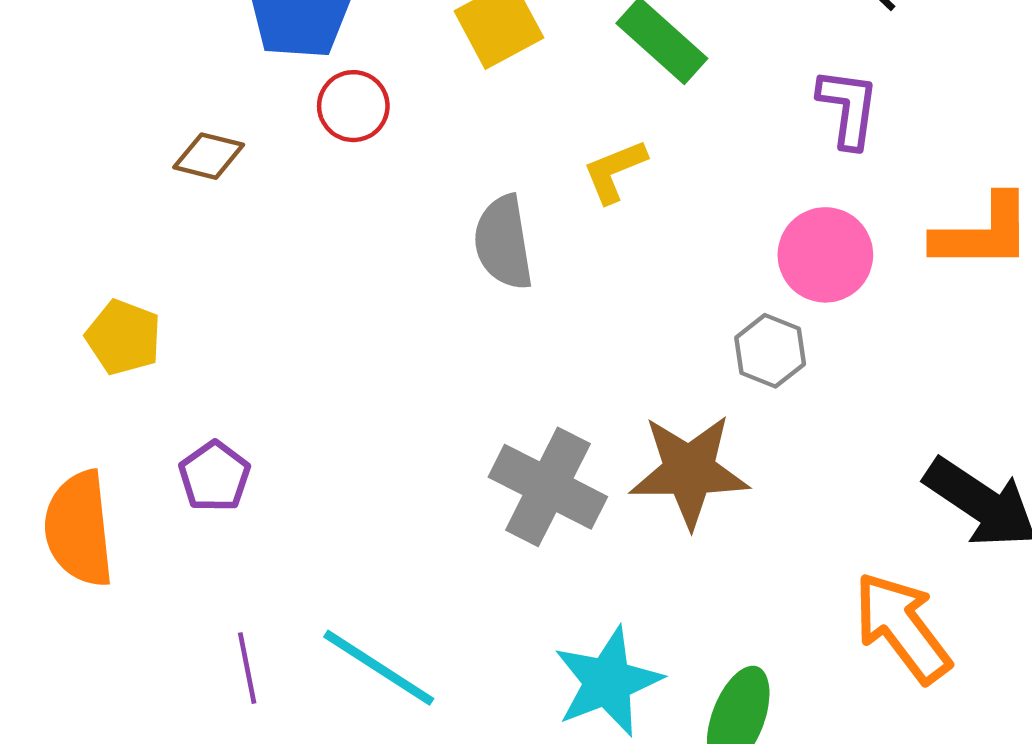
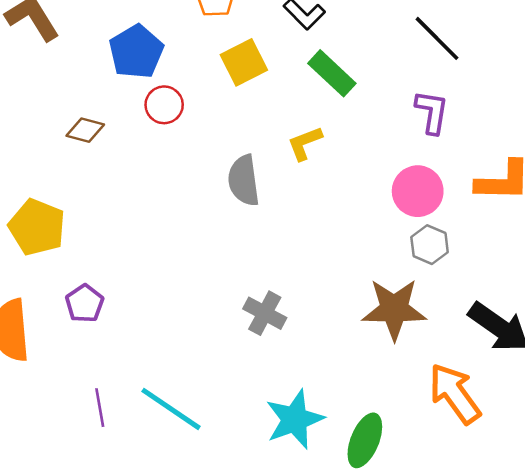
yellow pentagon: (124, 337) -> (37, 227), size x1.4
gray hexagon: (770, 351) -> (430, 245), moved
brown star: (689, 471) -> (394, 309), moved
gray cross: (548, 487) -> (265, 313), size x0.7

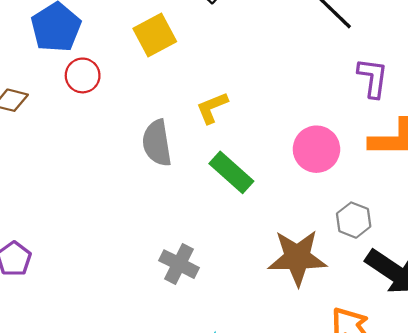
green rectangle: (332, 73) -> (231, 172), moved
purple L-shape: (432, 112) -> (373, 78), moved
gray hexagon: (430, 245) -> (354, 220), moved

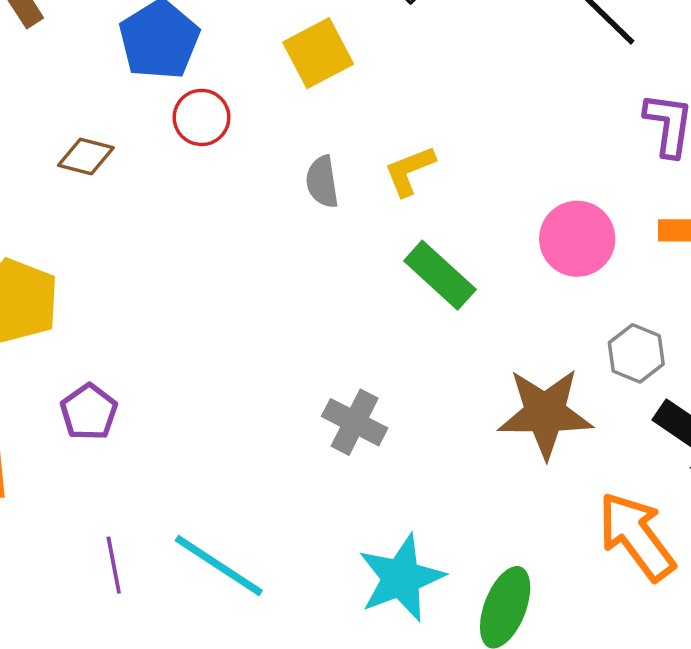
gray semicircle: (157, 143) -> (322, 182), moved, size x0.7

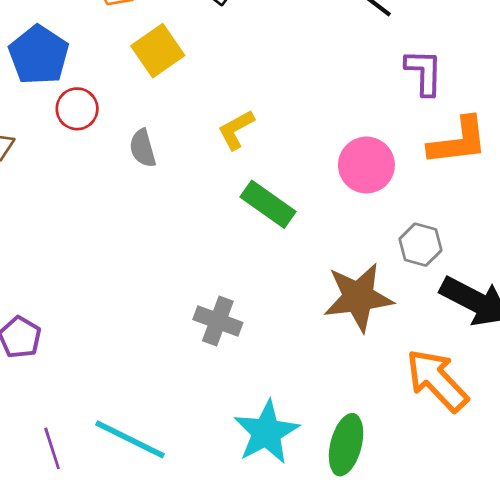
gray semicircle: (322, 182) -> (143, 148), moved

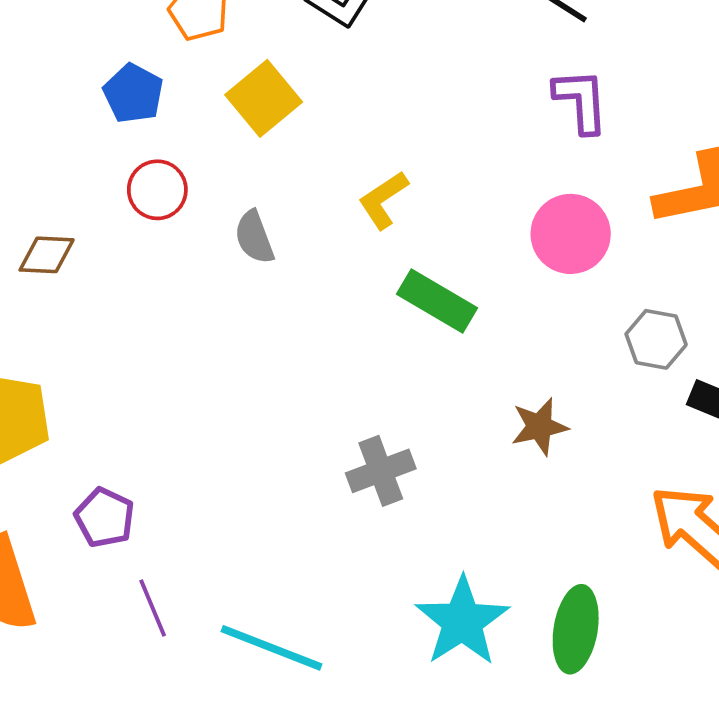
blue pentagon: (39, 55) -> (133, 93), moved, size x0.7
purple L-shape: (424, 72) -> (581, 101), moved
brown star: (358, 297) -> (539, 427), moved, size x0.6
gray cross: (218, 321) -> (381, 471), turned -36
purple line: (52, 448) -> (153, 608), moved

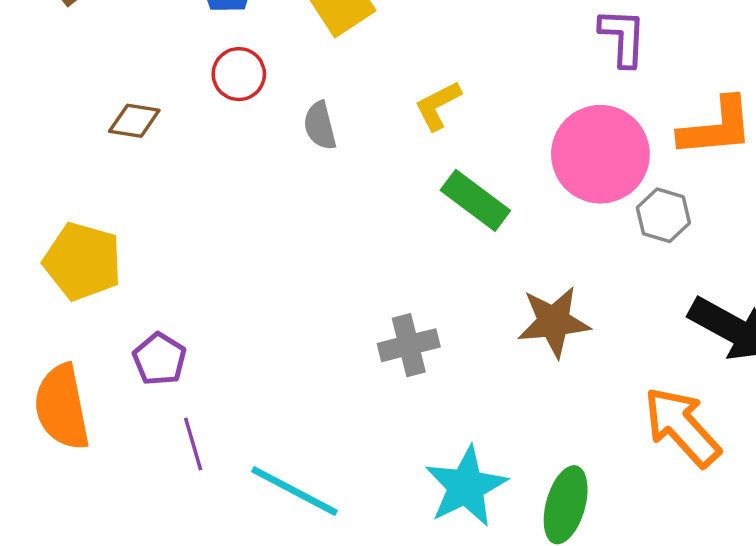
pink circle: (571, 234) -> (600, 154), size x1.4
gray hexagon: (656, 339) -> (663, 215), moved
brown star: (539, 427) -> (554, 322), size x1.4

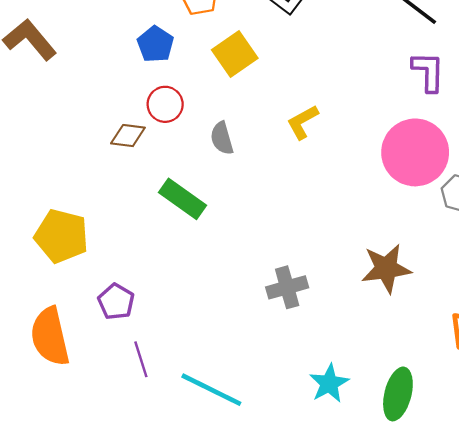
brown diamond: (134, 121) -> (128, 136), moved
green rectangle: (475, 200) -> (182, 199), moved
cyan star: (466, 487) -> (329, 383), size x0.7

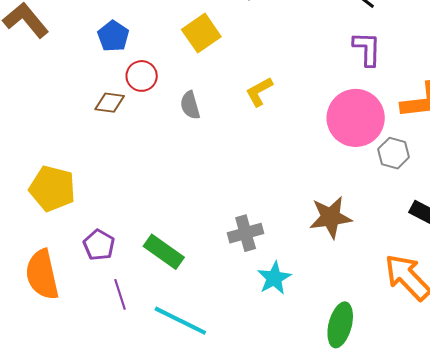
blue pentagon: (155, 44) -> (113, 36), moved
green rectangle: (182, 199) -> (164, 252), moved
cyan star: (329, 383) -> (274, 278), moved

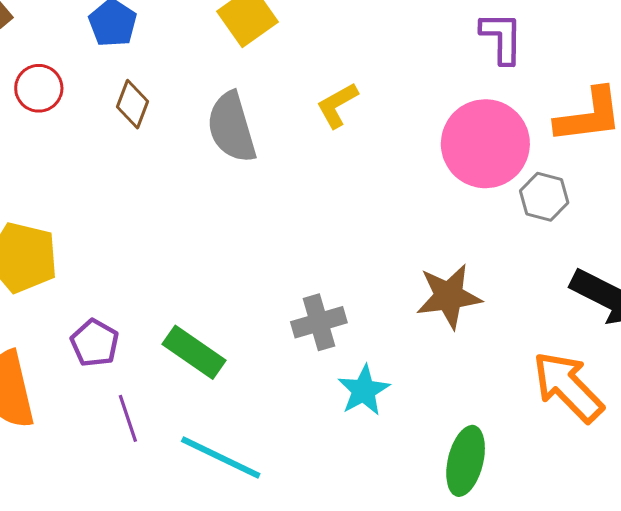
red circle: (142, 76) -> (39, 88), moved
brown diamond: (110, 103) -> (133, 104), moved, turned -76
gray semicircle: (190, 105) -> (232, 127), size x1.6

